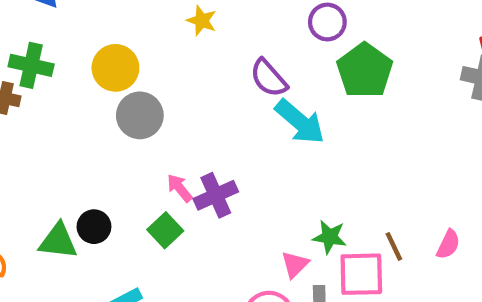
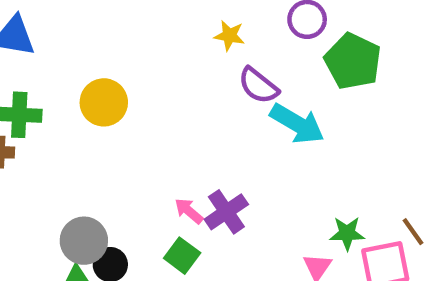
yellow star: (202, 21) -> (229, 36), moved
gray circle: (140, 115) -> (84, 241), moved

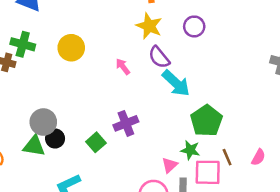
yellow star: (229, 36) -> (149, 26), size x1.5
green pentagon: (353, 61) -> (206, 121), moved
pink arrow: (189, 211) -> (123, 67), moved

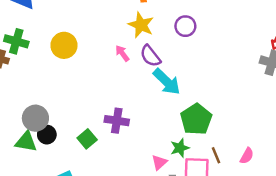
pink arrow: (123, 67) -> (122, 53), moved
purple cross: (126, 123) -> (117, 121), turned 30
green star: (190, 150) -> (180, 148), turned -30

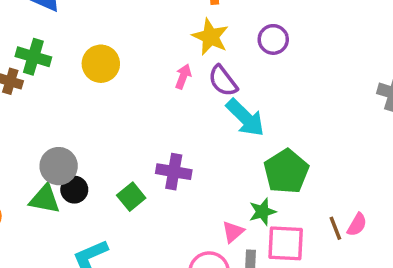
pink arrow: (122, 53) -> (183, 76), turned 56
brown line: (216, 155) -> (335, 228), moved

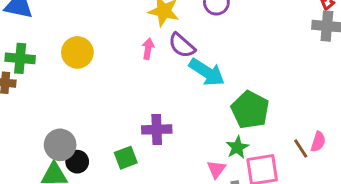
green square: (131, 197) -> (126, 158), turned 30

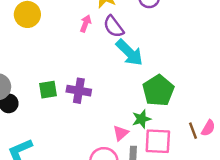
green square: (126, 158) -> (48, 90), moved

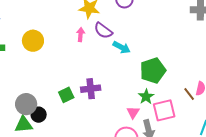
cyan arrow: (129, 53) -> (122, 47), size x0.7
green pentagon: (158, 91) -> (153, 71), turned 30

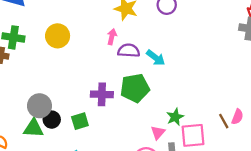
purple semicircle: (103, 31) -> (129, 51), moved, turned 138
green pentagon: (153, 71) -> (135, 88), moved
purple cross: (91, 89) -> (102, 94), moved
green square: (66, 95) -> (80, 121), moved

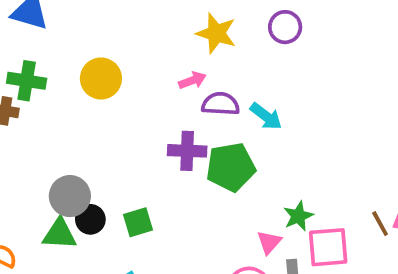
pink arrow: (112, 37) -> (192, 80), turned 56
purple cross: (102, 94) -> (187, 151), moved

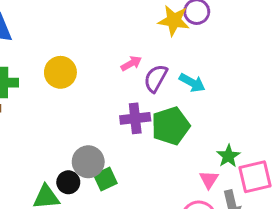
yellow star: (216, 33) -> (174, 21), moved
purple semicircle: (221, 104) -> (156, 78), turned -56
gray circle: (70, 196) -> (88, 162), moved

